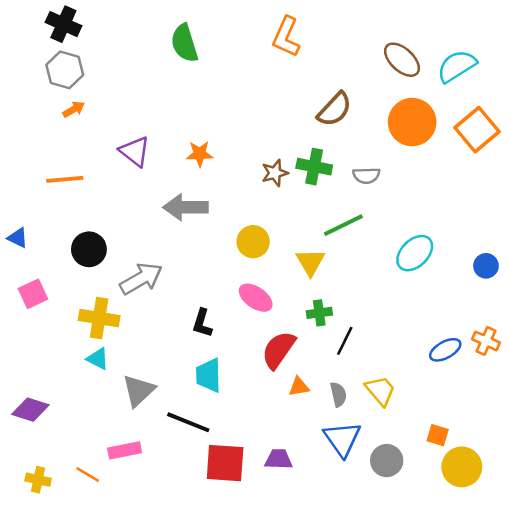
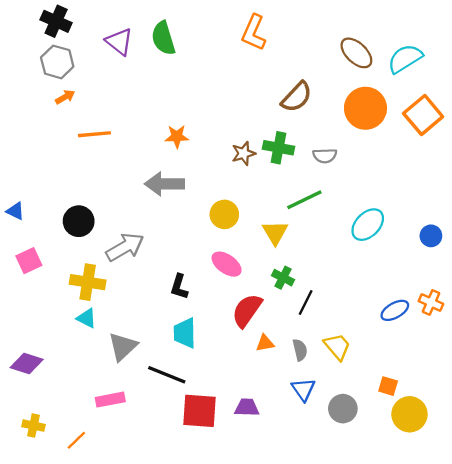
purple triangle: (135, 151) -> (119, 42), moved
orange line: (65, 179) -> (94, 134), moved
green cross: (319, 313) -> (283, 278), turned 35
blue triangle: (342, 439) -> (303, 389), size x0.7
orange line: (88, 475) -> (76, 440), moved, turned -75

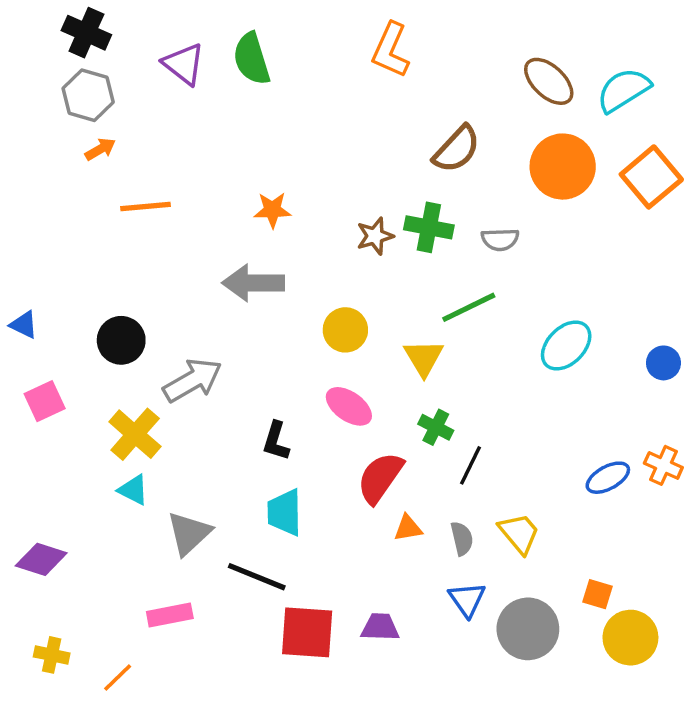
yellow cross: (88, 282) -> (135, 434), turned 32
gray circle: (343, 409) -> (528, 629), size x1.4

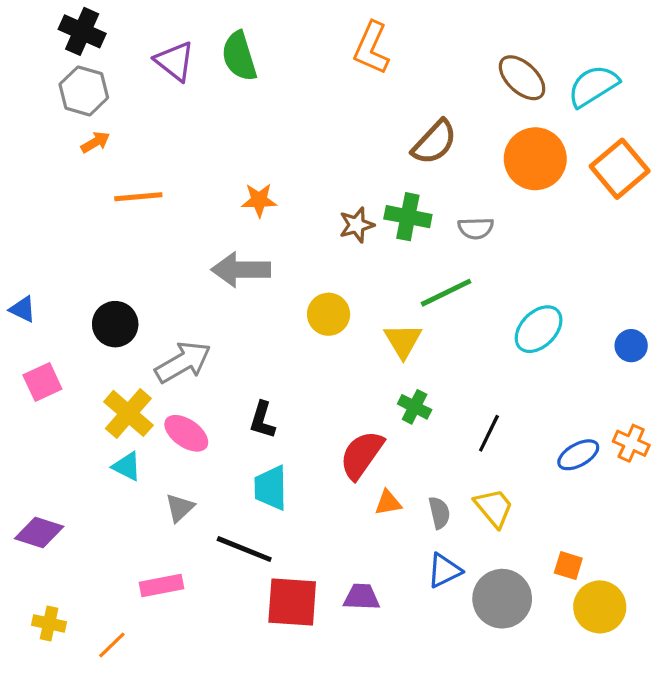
pink ellipse: (349, 406) -> (186, 433), moved
black line: (471, 465) -> (489, 433), moved
gray triangle: (189, 533) -> (180, 508), size x0.7
blue triangle: (467, 599) -> (444, 571), turned 39

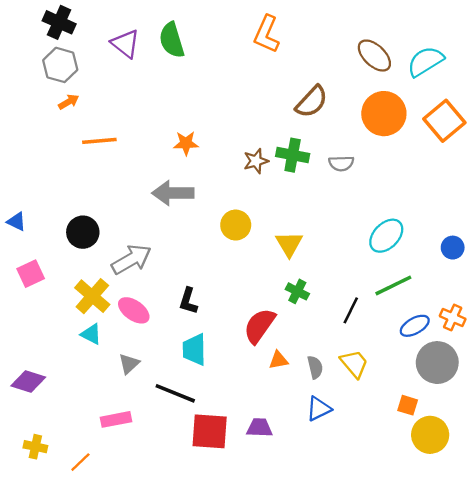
green line: (446, 293) -> (393, 285), moved
gray circle: (502, 599) -> (437, 363), moved

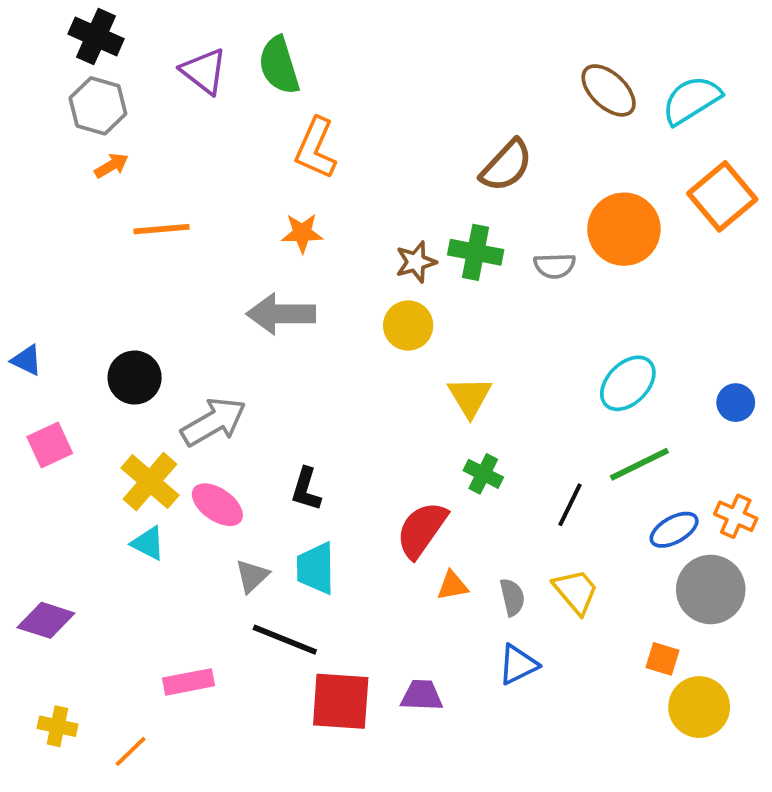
orange L-shape: (267, 34) -> (316, 148), moved
orange circle: (384, 114) -> (624, 229), moved
yellow circle: (236, 225) -> (408, 325), moved
gray triangle: (129, 364) -> (252, 576), moved

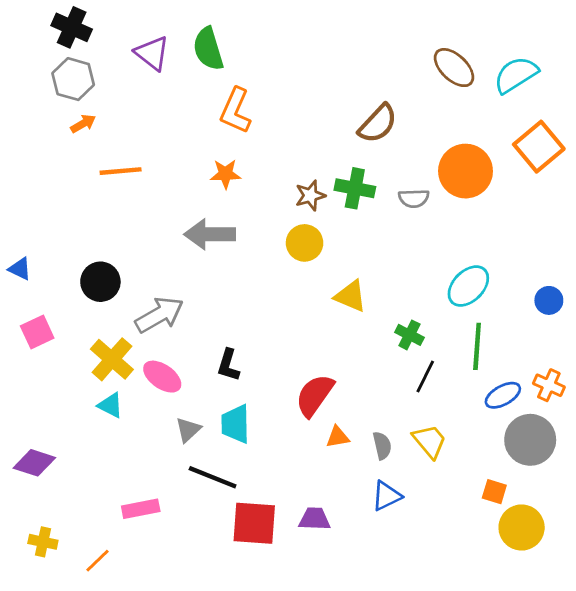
yellow triangle: (470, 397) -> (351, 296), turned -36
green line: (639, 464) -> (477, 346), turned -60
green cross: (483, 474) -> (409, 335), moved

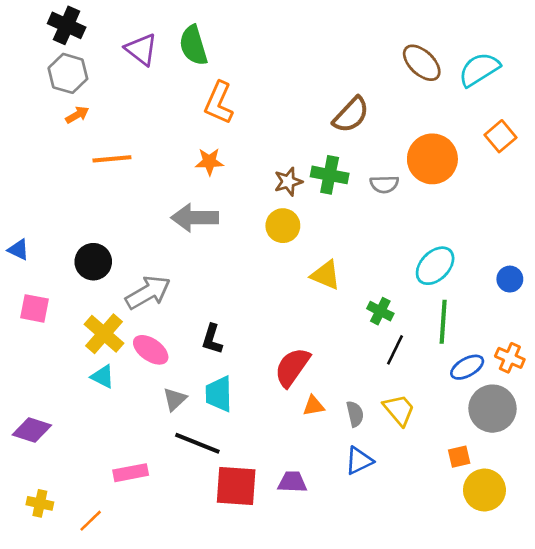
orange square: (539, 147) -> (500, 136), size x0.7
pink square: (37, 332) -> (35, 308), turned 36
orange square: (494, 492) -> (459, 457), turned -30

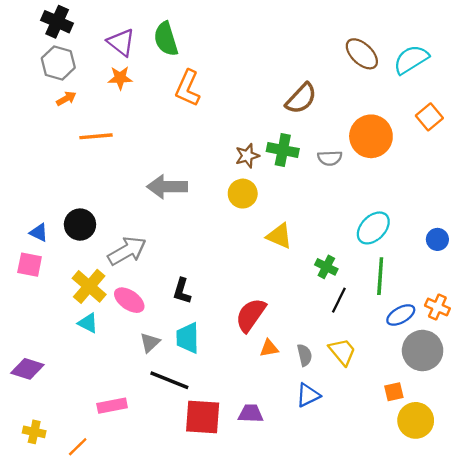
orange star: (209, 162) -> (120, 78), moved
blue triangle: (18, 250) -> (39, 233), moved

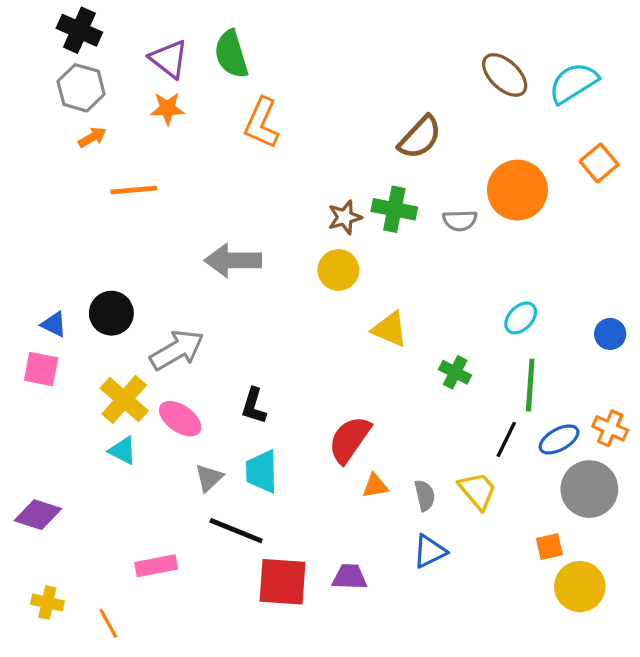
cyan ellipse: (373, 228) -> (521, 318), size x0.7
black line: (339, 300) -> (506, 439), moved
orange line: (78, 447) -> (108, 623), turned -75

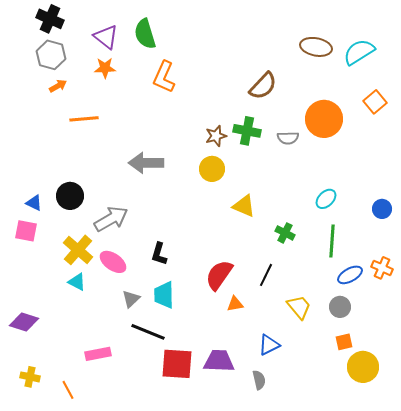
brown ellipse: (505, 75) -> (316, 47), turned -32
black line: (506, 439) -> (266, 275), moved
gray circle: (589, 489) -> (340, 307), moved, size x0.6
gray semicircle: (425, 495) -> (259, 380), moved
purple trapezoid: (350, 577) -> (219, 361), size x1.4

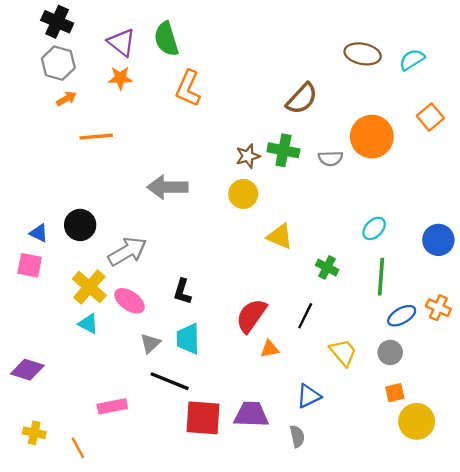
cyan semicircle: (359, 52) -> (412, 60), size x0.7
blue circle: (382, 209) -> (438, 240), size x1.4

